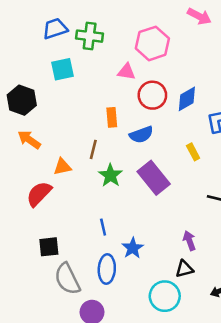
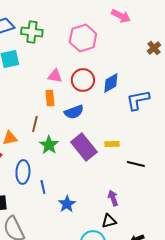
pink triangle: (127, 72) -> (55, 76), moved
yellow rectangle: (193, 152) -> (112, 144), moved, turned -64
blue ellipse: (107, 269) -> (23, 172), moved

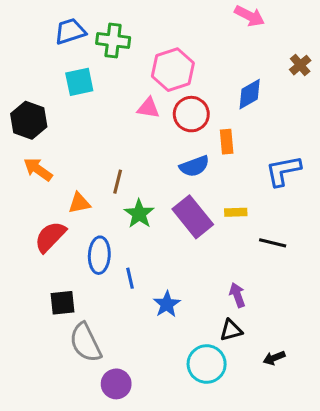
pink hexagon: (83, 38) -> (173, 70), moved
blue diamond: (111, 83) -> (250, 94), moved
orange rectangle: (50, 98) -> (227, 142), moved
blue L-shape: (138, 100) -> (283, 171), moved
blue semicircle: (74, 112) -> (194, 166), moved

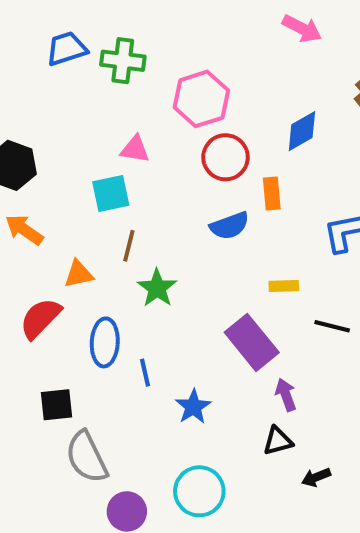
cyan square: (79, 82) -> (111, 193), moved
pink triangle: (148, 108) -> (135, 149), moved
purple rectangle: (193, 217) -> (252, 342), moved
black arrow: (274, 358) -> (316, 477), moved
cyan circle: (207, 364) -> (199, 491), moved

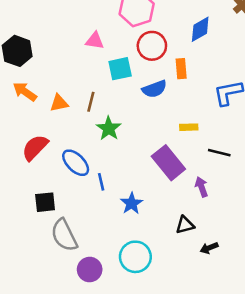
cyan square: (111, 193) -> (120, 69), moved
orange triangle: (79, 274) -> (59, 103), moved
blue ellipse: (105, 342) -> (76, 163), turned -48
purple arrow: (286, 395) -> (201, 187), moved

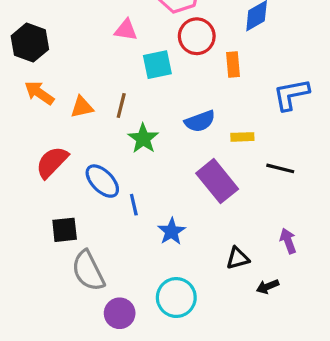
blue semicircle: (154, 89) -> (200, 121), moved
purple arrow: (201, 187) -> (288, 241), moved

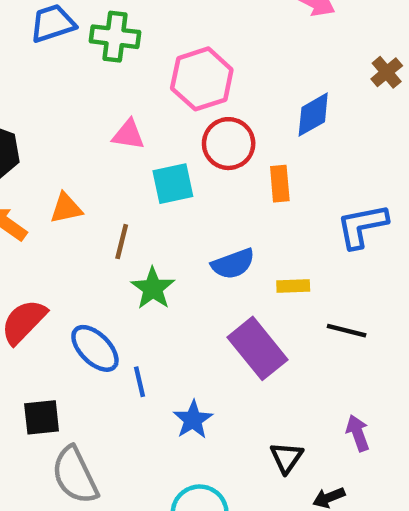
orange triangle: (82, 107) -> (66, 208), moved
black triangle: (238, 258) -> (286, 458), turned -40

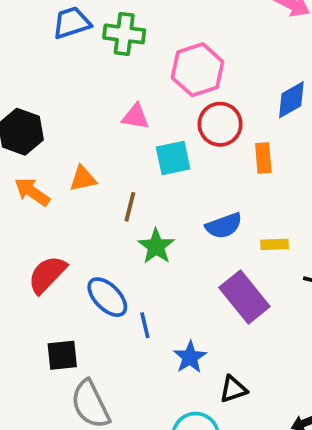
black triangle: (286, 458) -> (233, 389), moved, turned 36

